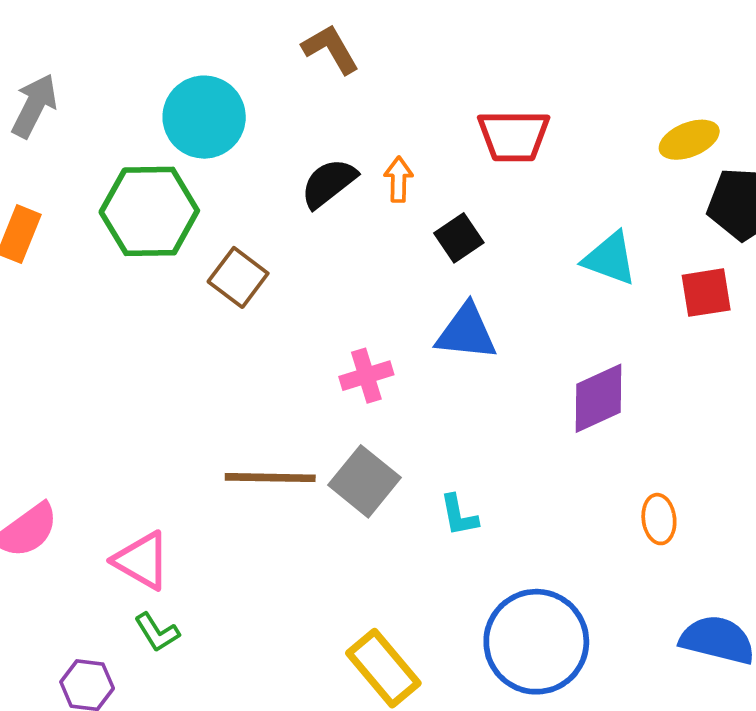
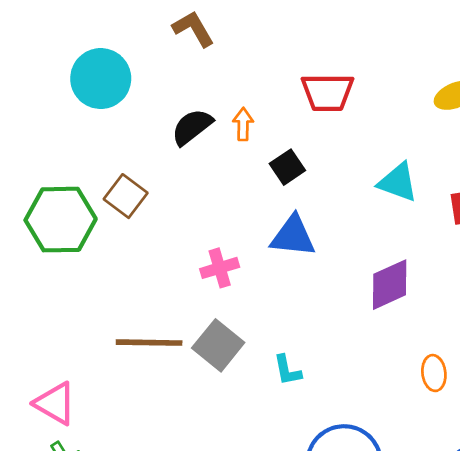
green hexagon: (149, 211) -> (61, 220), moved

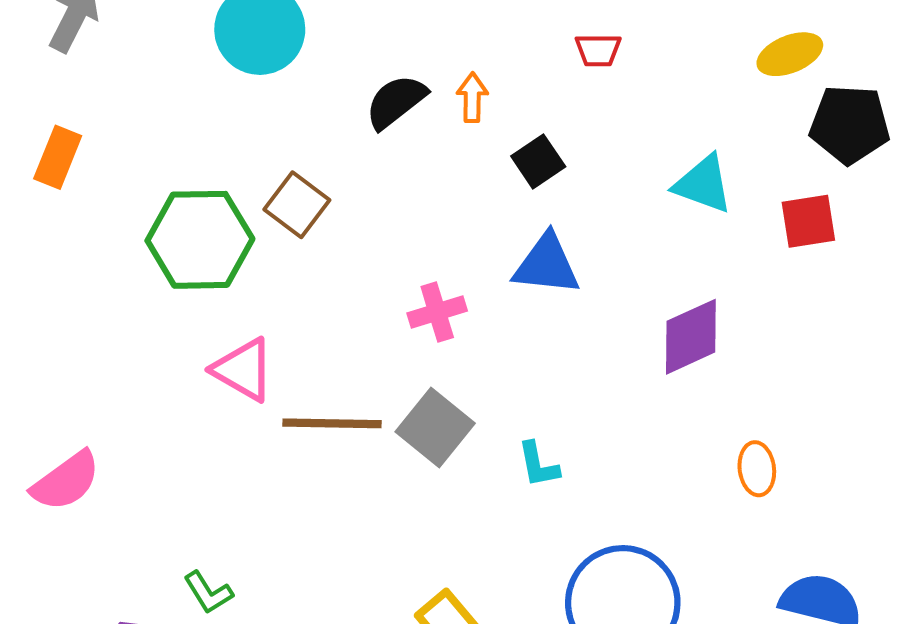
red trapezoid: (327, 92) -> (598, 50), size x0.6
pink triangle: (55, 403) -> (243, 370), moved

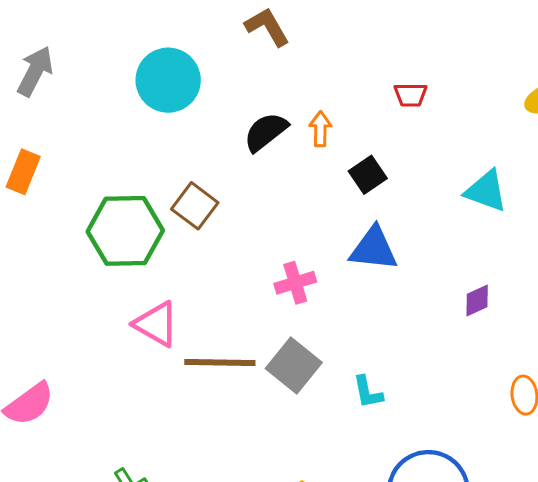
purple diamond: (691, 337) -> (477, 300), size x0.6

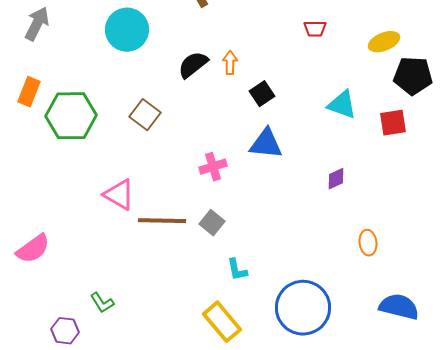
red trapezoid: (411, 95) -> (315, 29), moved
green hexagon: (125, 231) -> (71, 116), moved
gray square: (294, 365) -> (212, 223), size x0.7
cyan L-shape: (368, 392) -> (237, 270), moved

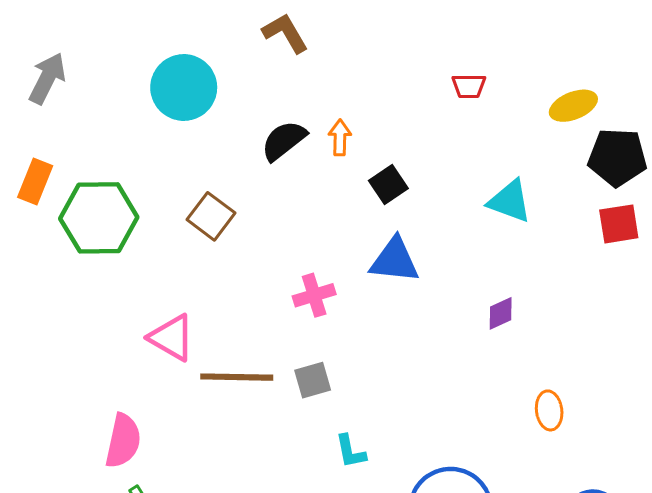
red square: (393, 123) -> (619, 224), moved
gray square: (212, 223) -> (313, 380), turned 35
pink semicircle: (33, 249) -> (123, 441), moved, turned -42

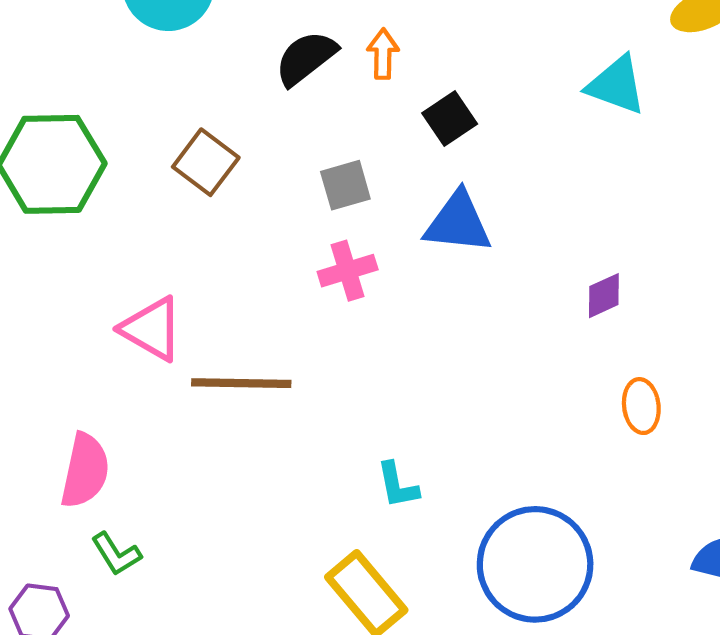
cyan triangle: (510, 201) -> (616, 85), moved
gray square: (313, 380) -> (345, 185), moved
orange ellipse: (549, 410) -> (641, 406), moved

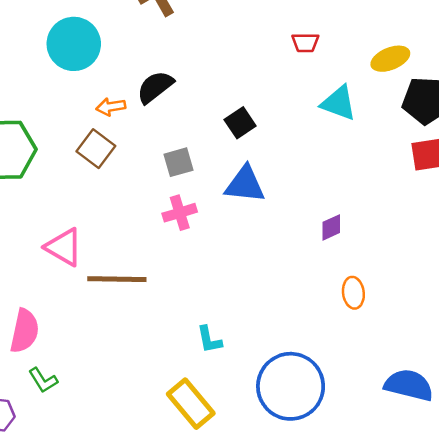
orange arrow: (383, 54) -> (111, 107), moved, turned -100

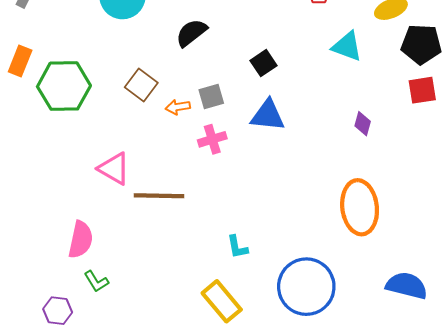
orange arrow: (111, 107) -> (178, 107), moved
purple diamond: (331, 227) -> (363, 124), moved, turned -50
orange ellipse: (353, 293) -> (360, 207), size x2.0

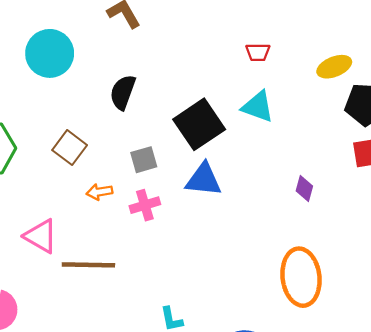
black semicircle: (191, 33) -> (123, 92), turned -32
cyan triangle: (347, 46) -> (258, 107), moved
black square: (263, 63) -> (199, 124), size x1.8
orange arrow: (178, 107) -> (99, 192), moved

